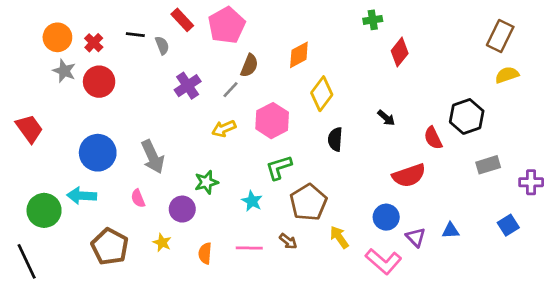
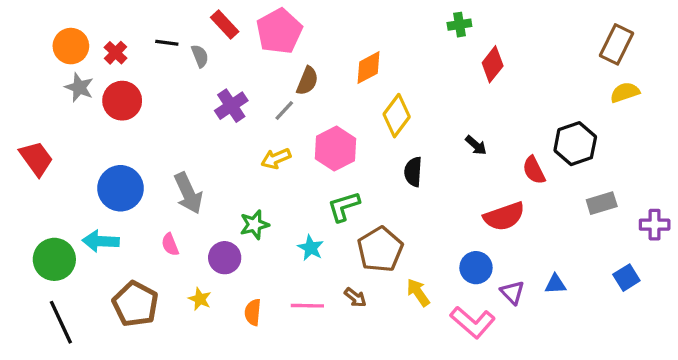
black line: (27, 261) -> (61, 322), moved

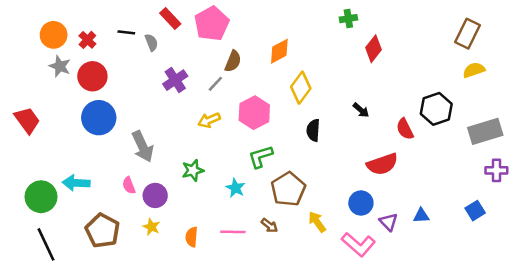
blue circle: (120, 188) -> (99, 118), moved
gray rectangle: (602, 203) -> (485, 131), moved, size x1.5
purple circle: (225, 258) -> (155, 195), moved

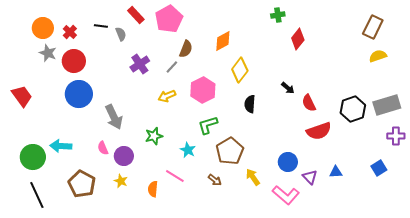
black hexagon: (436, 109) -> (353, 109), moved
red semicircle: (405, 129) -> (309, 103), moved
red semicircle: (382, 164) -> (319, 131), moved
pink line: (233, 232) -> (175, 176), moved, turned 30

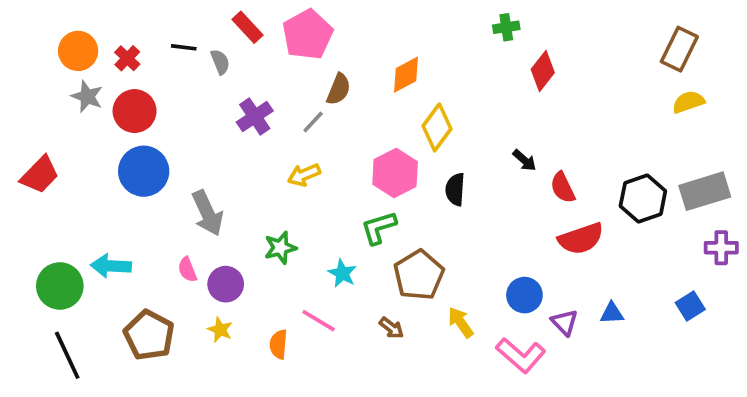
pink hexagon: (203, 90) -> (395, 173), moved
red trapezoid: (22, 96) -> (40, 175), turned 80

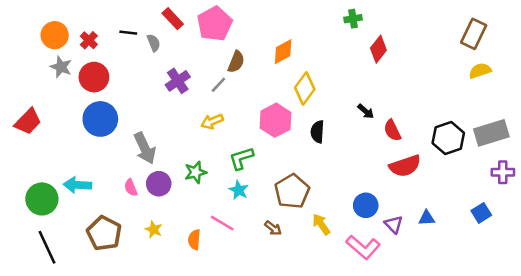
green L-shape: (379, 228) -> (241, 158), moved
purple circle: (226, 284) -> (159, 184), moved

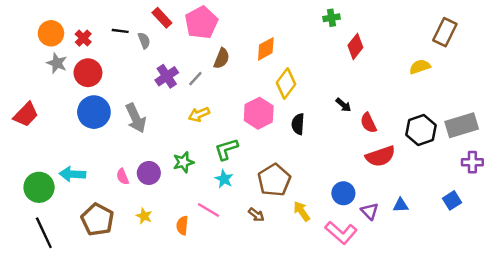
yellow semicircle: (480, 71) -> (420, 67), moved
gray line: (218, 85) -> (195, 79), moved
gray arrow: (145, 148) -> (136, 118), moved

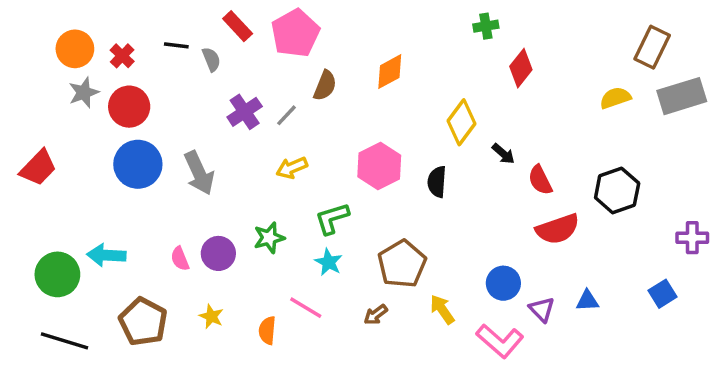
gray star: (57, 63) -> (84, 93), turned 30
yellow diamond: (286, 83) -> (461, 122), moved
gray rectangle: (462, 125) -> (682, 96), moved
brown arrow: (256, 215) -> (376, 315), turned 105
black line: (44, 233) -> (64, 341), turned -48

